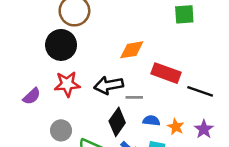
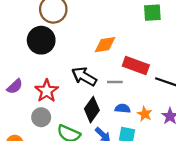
red star: (67, 84) -> (47, 91), moved, turned -30
black arrow: (109, 85) -> (84, 77), turned 40
gray line: (134, 97) -> (115, 82), moved

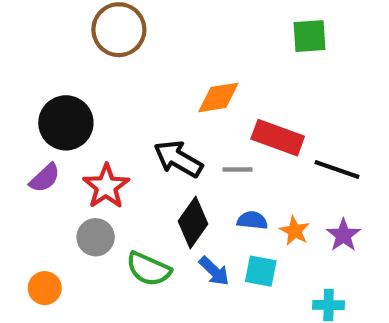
black circle: (41, 40) -> (66, 123), moved

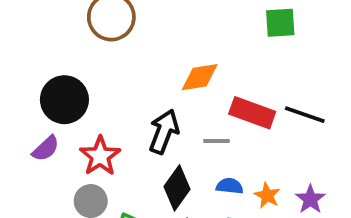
black arrow: (178, 159) -> (164, 132), turned 81
black line: (337, 169) -> (305, 115), moved

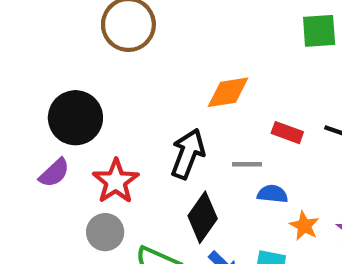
red rectangle: (252, 113) -> (287, 133), size x0.6
blue semicircle: (230, 186) -> (272, 194), moved

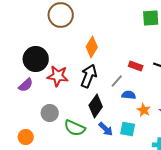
orange diamond: (228, 92) -> (92, 47), moved, turned -50
gray line: (247, 164) -> (117, 81), turned -48
red star: (116, 181) -> (58, 76), moved, turned -30

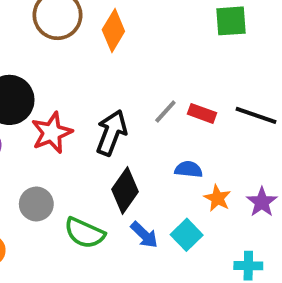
orange diamond: (92, 47) -> (113, 31), moved
red star: (58, 76) -> (52, 133), turned -30
gray line: (117, 81) -> (165, 111), moved
cyan square: (128, 129) -> (187, 235), turned 35

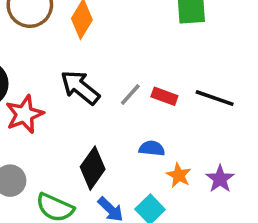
black arrow: (111, 133) -> (80, 87), moved, turned -72

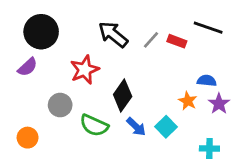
black line: (215, 98) -> (208, 28), moved
red star: (24, 114) -> (85, 70), moved
blue semicircle: (152, 148) -> (207, 81), moved

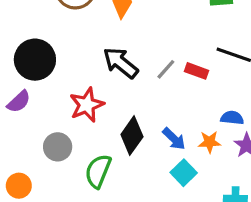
orange star: (188, 101) -> (210, 142), turned -30
green semicircle: (94, 125) -> (98, 171), turned 88
blue arrow: (136, 127) -> (174, 139), moved

